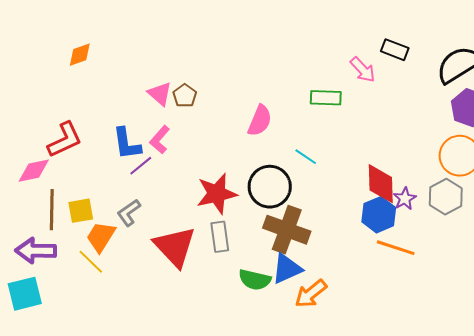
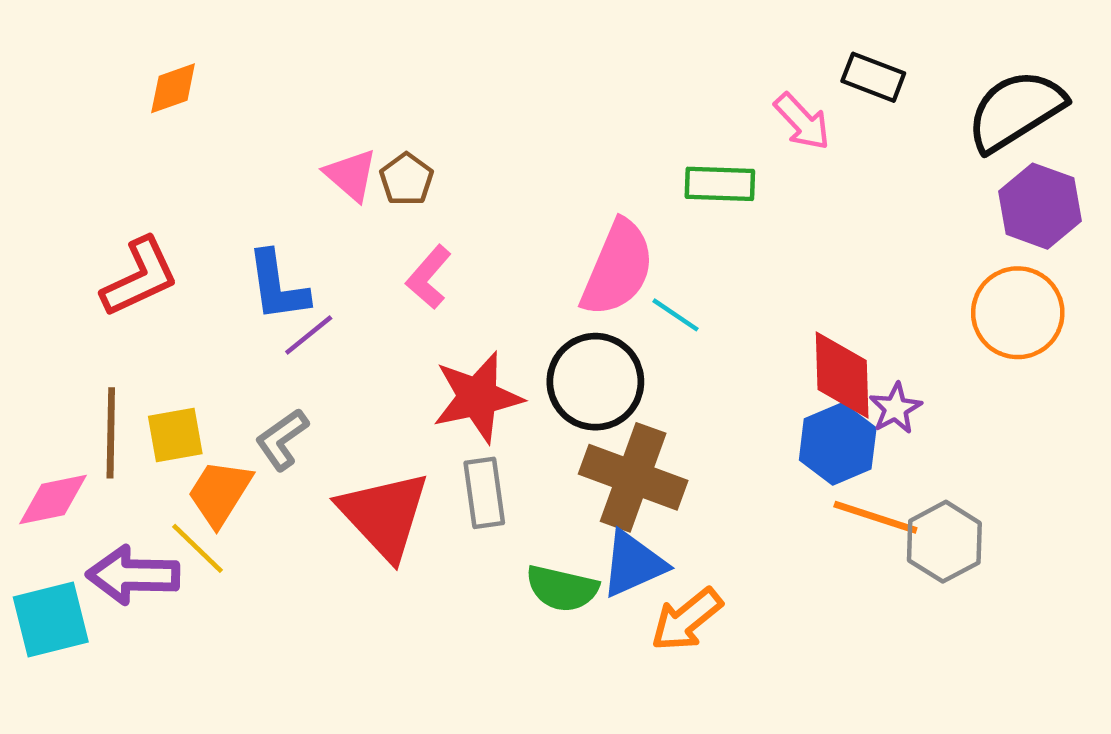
pink semicircle: (260, 121) -> (618, 268), moved, size x1.4
pink L-shape: (160, 140) -> (429, 277), moved
pink diamond: (34, 171) -> (53, 499), moved
gray hexagon: (446, 197) -> (944, 542), moved
purple arrow: (36, 251) -> (133, 575), moved

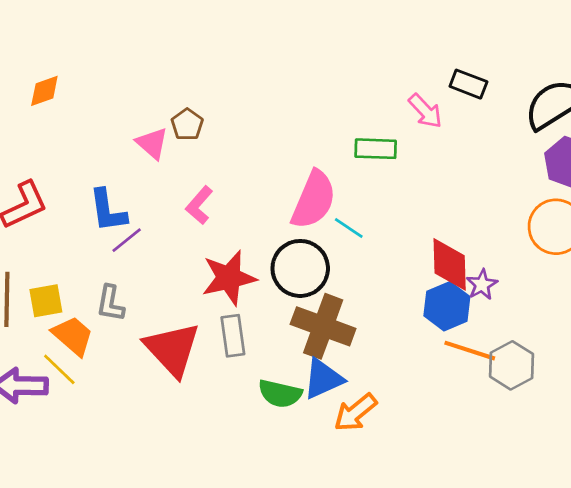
brown pentagon: (406, 179) -> (187, 124), moved
gray L-shape: (282, 439) -> (110, 303), turned -45
orange trapezoid: (220, 493) -> (73, 336), turned 99

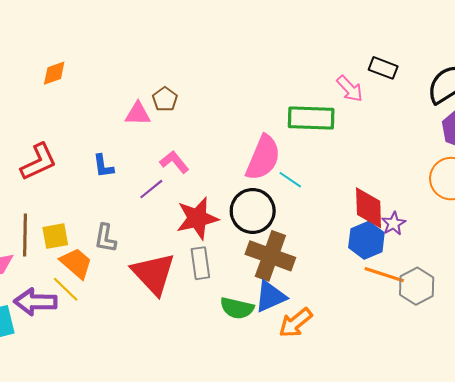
pink triangle: (152, 143) -> (138, 114), turned -40
green rectangle: (376, 149) -> (311, 118), size x1.4
pink L-shape: (199, 205) -> (174, 162), turned 100
blue L-shape: (108, 211) -> (103, 166), size x0.7
purple line: (127, 240) -> (151, 189), moved

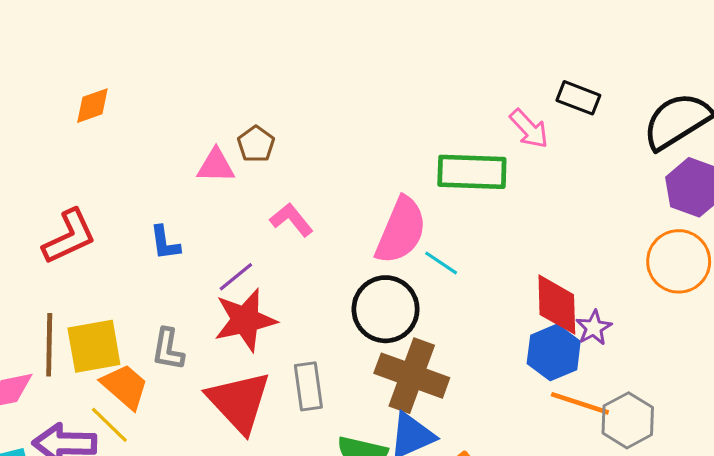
pink L-shape: (174, 162) -> (291, 220), moved
red star: (197, 218) -> (245, 320), moved
yellow square: (55, 236) -> (94, 346), size x1.4

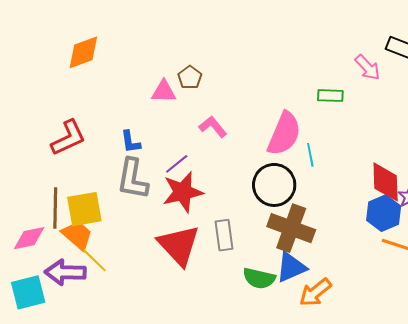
orange diamond: (92, 106) -> (83, 52), size x1.4
green rectangle: (472, 172) -> (330, 96), size x0.6
cyan line: (441, 263) -> (310, 155), turned 45
gray L-shape: (168, 349) -> (133, 179), moved, size x1.5
orange trapezoid: (125, 386) -> (77, 235), moved

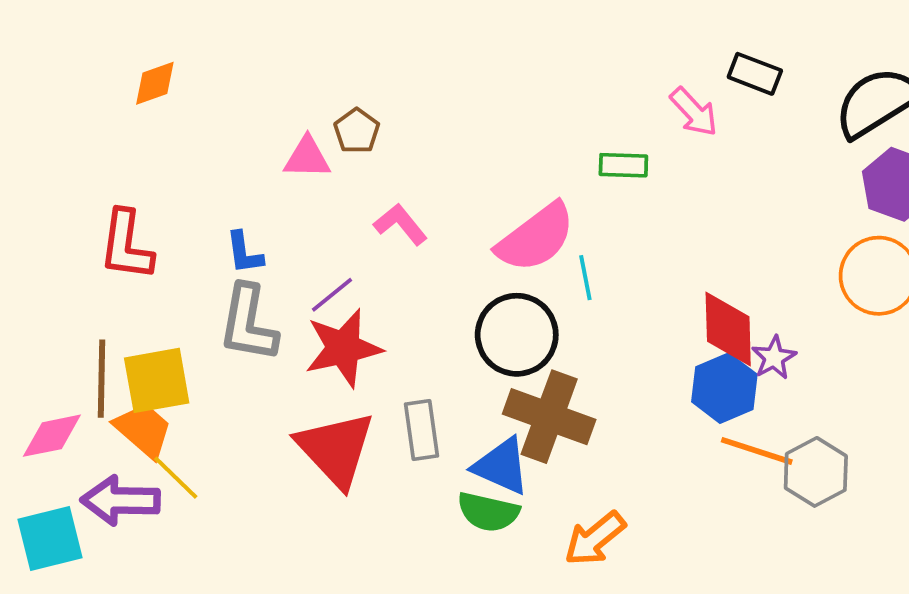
orange diamond: (83, 52) -> (155, 83), size x0.7
pink semicircle: (284, 134) -> (536, 238), turned 30
red L-shape: (68, 138) -> (126, 245), turned 123
blue triangle: (291, 267) -> (501, 466), moved, turned 48

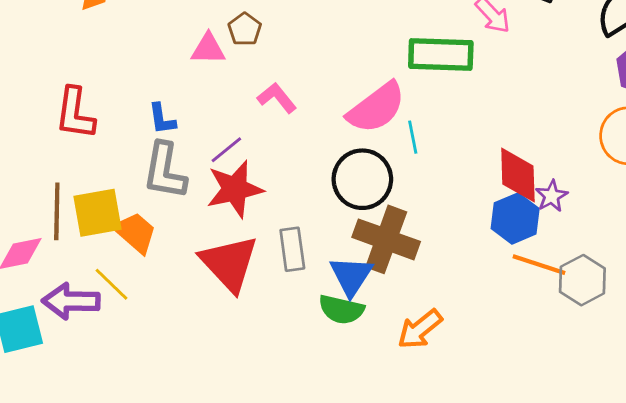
green rectangle: (623, 165) -> (441, 54), size x1.8
orange trapezoid: (143, 430) -> (135, 232), moved
blue triangle: (501, 466) -> (351, 276), turned 39

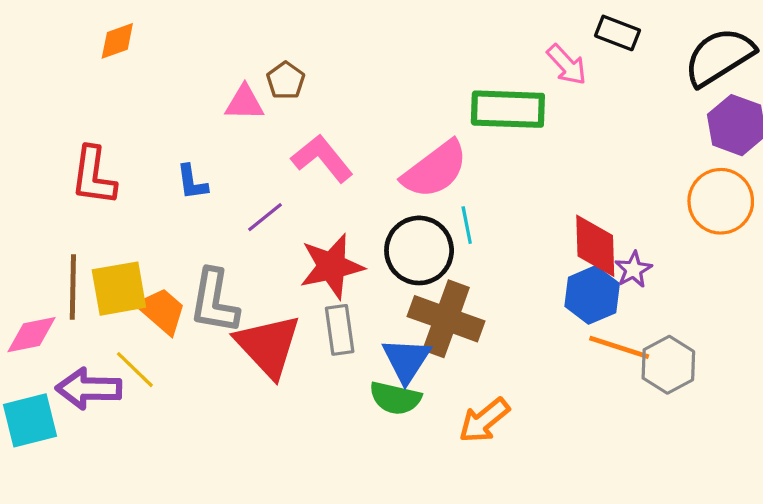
pink L-shape: (277, 98) -> (322, 158), size x1.4
cyan line: (413, 137) -> (467, 225), moved
gray L-shape: (165, 171) -> (214, 301), moved
red star: (235, 189) -> (332, 266), moved

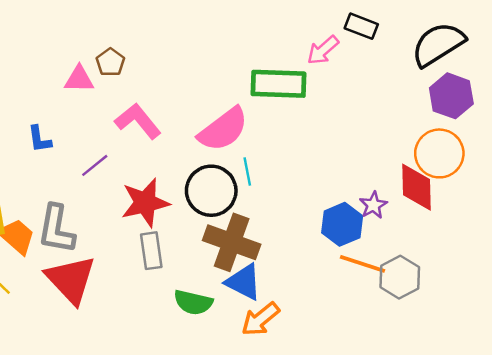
pink arrow: (567, 65) -> (323, 50), turned 92
red diamond: (595, 246) -> (417, 187), moved
red triangle: (268, 346) -> (71, 280), moved
blue triangle: (406, 360) -> (244, 282), moved, turned -36

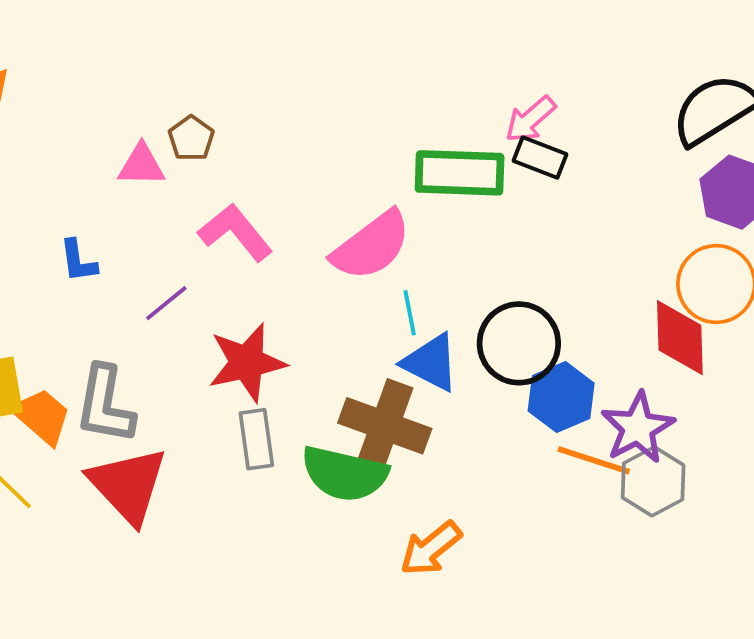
black rectangle: (361, 26) -> (540, 158), moved
black circle: (211, 191) -> (519, 343), moved
purple star: (373, 205) -> (638, 428), moved, size x1.6
blue triangle: (244, 282) -> (431, 363), moved
green semicircle: (193, 302) -> (345, 474), moved, size x1.4

